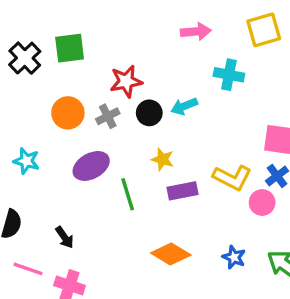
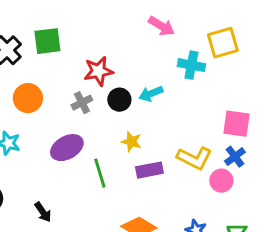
yellow square: (264, 30) -> (223, 43), moved
pink arrow: (196, 32) -> (161, 26), turned 36
orange circle: (68, 113) -> (28, 98), moved

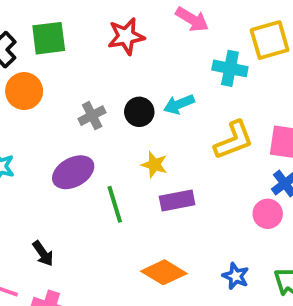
red star: (98, 71) -> (126, 36), moved
orange circle: (28, 98) -> (24, 91), moved
yellow L-shape: (194, 158) -> (234, 140), moved, turned -48

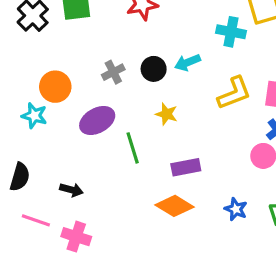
orange circle: (24, 91) -> (55, 87), moved
purple rectangle: (177, 201) -> (186, 167), moved
black arrow: (43, 253) -> (71, 190), turned -40

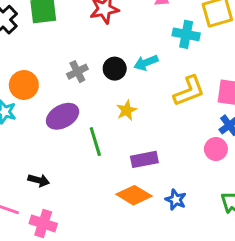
yellow star: (167, 114) -> (127, 110), turned 30
blue star: (236, 209) -> (176, 200), moved

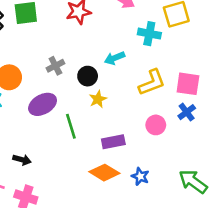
black circle: (115, 69) -> (88, 76), moved
pink circle: (216, 149) -> (156, 125), moved

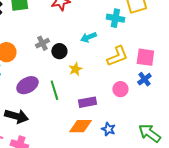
black circle: (88, 76) -> (59, 51), moved
purple ellipse: (43, 104) -> (27, 85), moved
black arrow: (22, 160) -> (16, 116), size x1.6
orange diamond: (104, 173) -> (80, 126), turned -30

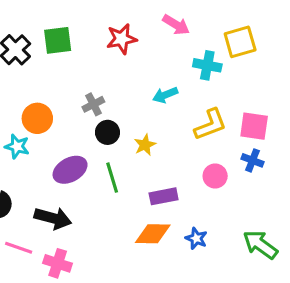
black circle: (59, 51) -> (107, 132), moved
blue cross: (144, 79) -> (252, 160), turned -32

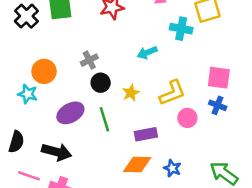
yellow L-shape: (210, 125) -> (172, 93), moved

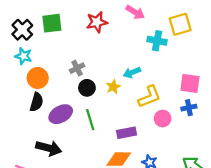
cyan arrow: (147, 53) -> (132, 72), moved
yellow star: (131, 93) -> (113, 87), moved
cyan star: (28, 94) -> (23, 56), moved
blue cross: (218, 105) -> (189, 108), turned -32
black semicircle: (16, 142) -> (37, 102), moved

